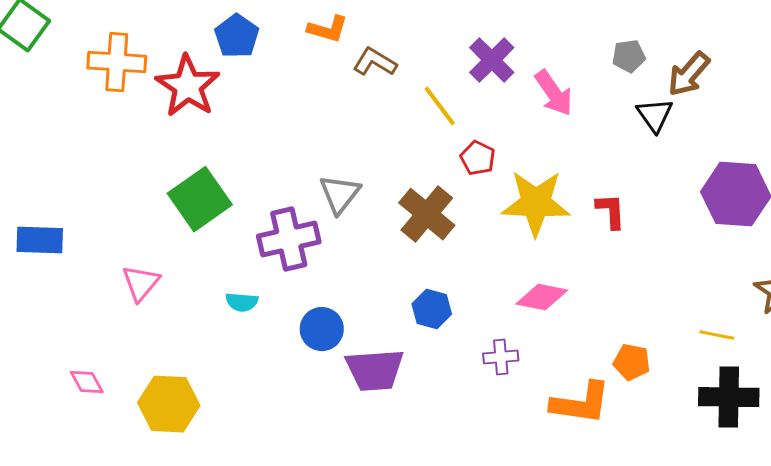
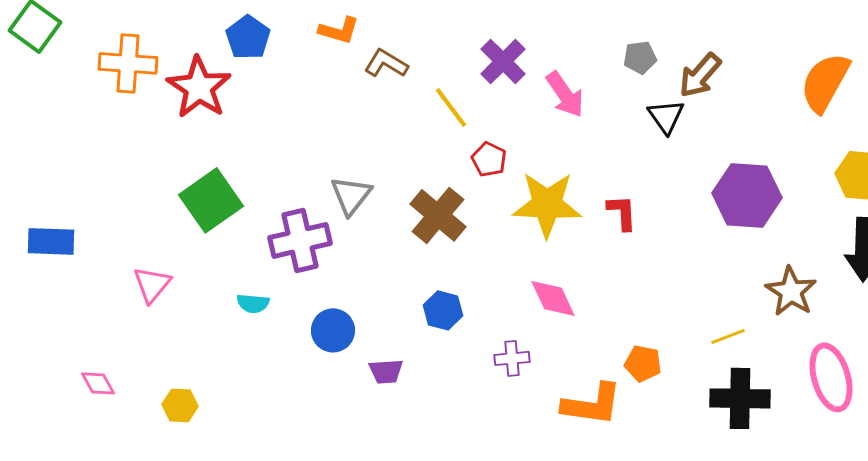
pink diamond: (542, 297) -> (553, 298), turned 54
yellow line: (717, 335) -> (728, 336), turned -32
purple trapezoid: (375, 370) -> (386, 371), size x0.6
yellow hexagon: (169, 404) -> (180, 405), size x0.6

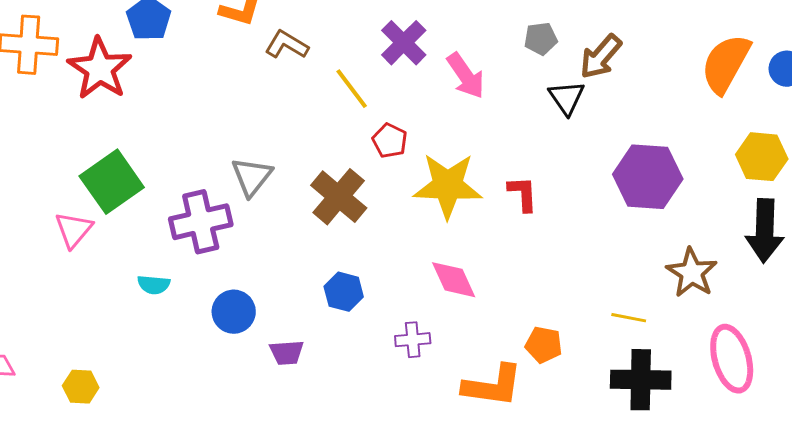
pink triangle: (152, 284) -> (74, 230), moved
yellow line: (728, 336) -> (629, 318), turned 32

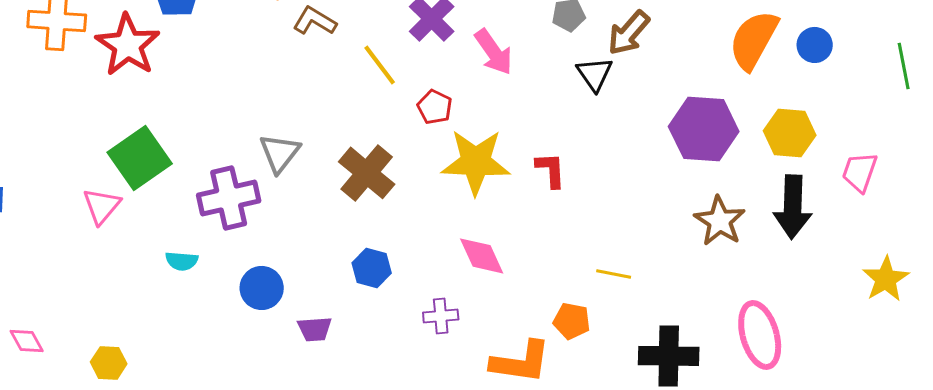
red pentagon: (390, 141) -> (435, 107), moved
purple hexagon: (648, 177) -> (704, 129), moved
brown star: (692, 273) -> (720, 221), moved
yellow line: (629, 318) -> (614, 274), moved

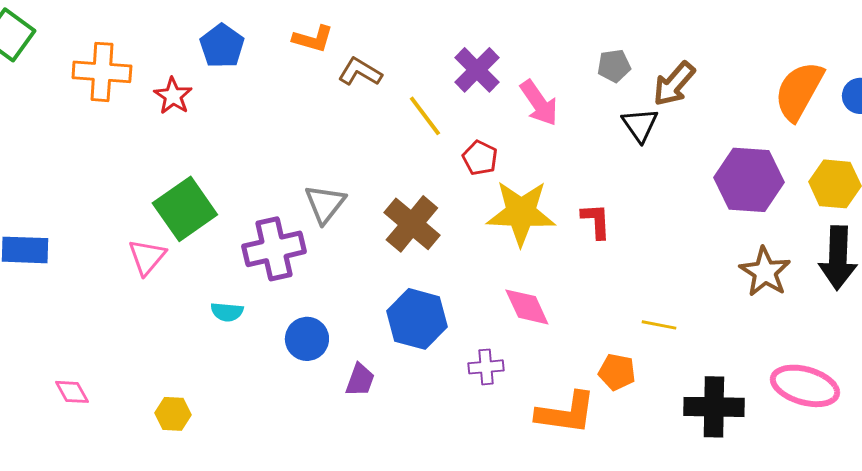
red star: (128, 45) -> (173, 96), size x0.6
blue hexagon: (372, 268) -> (417, 319), size x1.5
purple trapezoid: (315, 329) -> (360, 380), turned -66
pink ellipse: (760, 335) -> (805, 386), turned -58
yellow hexagon: (109, 363) -> (173, 414), moved

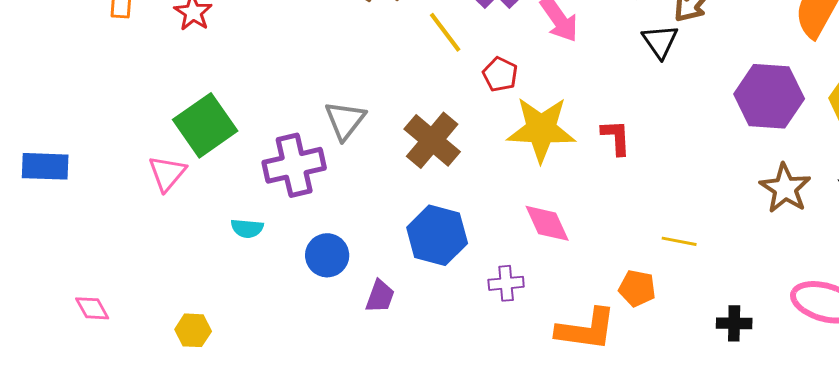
black cross: (714, 407) -> (734, 323), size x0.6

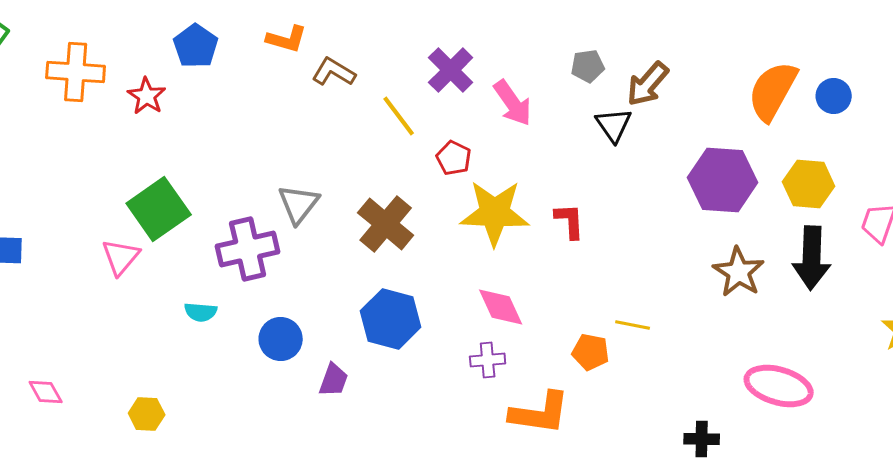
purple cross: (506, 283) -> (488, 360), moved
orange pentagon: (637, 288) -> (591, 352), moved
black cross: (734, 323) -> (702, 439), moved

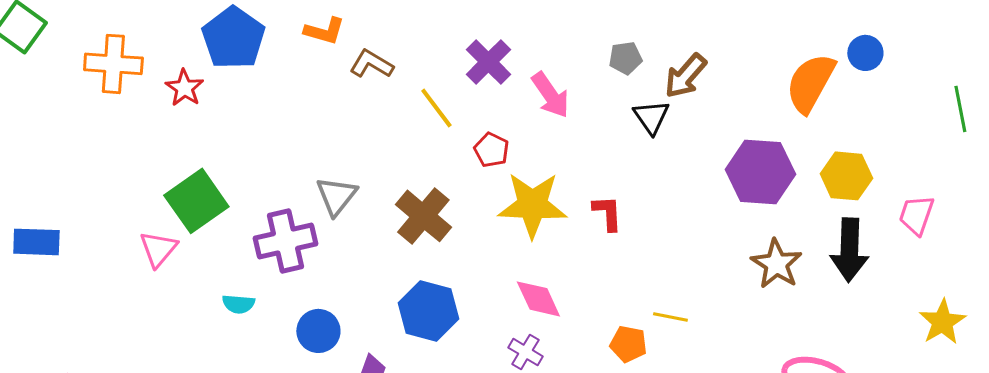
blue pentagon: (196, 46) -> (233, 38), size x1.4
blue circle: (834, 96) -> (865, 53), moved
purple cross: (488, 360) -> (525, 352), turned 36

